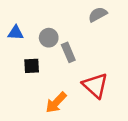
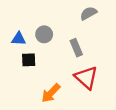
blue triangle: (16, 33) -> (19, 39), moved
gray rectangle: (68, 52) -> (76, 48), moved

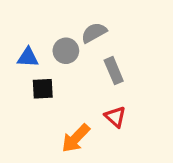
gray semicircle: (88, 13) -> (94, 33), moved
red triangle: (86, 78) -> (115, 117), moved, size x0.6

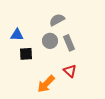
gray circle: (66, 51) -> (50, 41), moved

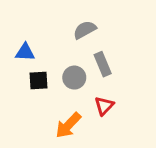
gray circle: (50, 41) -> (74, 78), moved
red triangle: (70, 71) -> (104, 106), turned 32

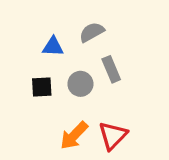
blue triangle: (25, 52) -> (53, 47), moved
red triangle: (104, 106) -> (113, 136), moved, size x1.4

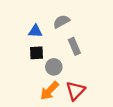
gray circle: (80, 84) -> (54, 67), moved
black square: (42, 87) -> (36, 53), moved

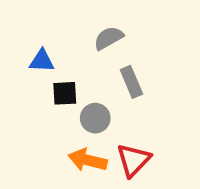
blue triangle: (35, 31) -> (42, 61), moved
orange arrow: (49, 91) -> (88, 160), turned 60

